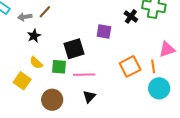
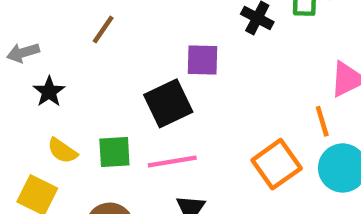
brown line: (45, 12) -> (103, 29), moved
black square: (74, 49) -> (168, 103), moved
orange square: (130, 66) -> (277, 164), moved

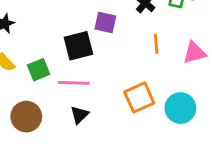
orange line: (322, 121) -> (156, 44), moved
green square: (114, 152) -> (39, 70), turned -30

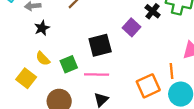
purple square: (105, 23) -> (131, 27), moved, turned 30
orange line: (156, 44) -> (171, 71), moved

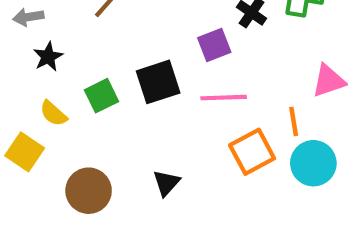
purple square: (131, 27) -> (214, 45), turned 30
green square: (69, 64) -> (101, 96), moved
pink line: (97, 75) -> (224, 98), moved

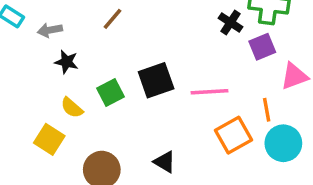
purple square: (214, 45) -> (262, 47), moved
black star: (48, 57) -> (67, 62), turned -30
black triangle: (166, 183) -> (165, 162), turned -40

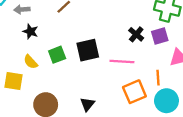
black cross: (230, 23) -> (136, 34), moved
yellow square: (49, 139) -> (13, 81), turned -30
black triangle: (165, 162) -> (87, 104), turned 32

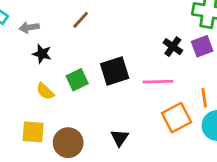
yellow square: (13, 81) -> (33, 132), moved

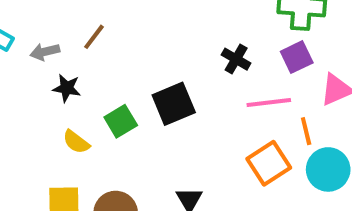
brown line: (81, 20) -> (94, 37), moved
black cross: (173, 47) -> (236, 59), moved
pink line: (158, 82) -> (269, 102), moved

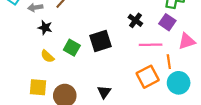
purple square: (297, 57) -> (167, 22), turned -35
green square: (121, 121) -> (72, 48), turned -35

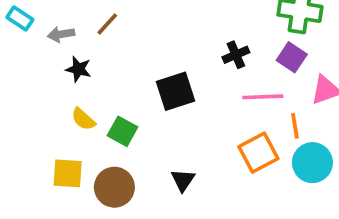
black cross: (135, 20) -> (236, 55), turned 32
green square: (72, 48) -> (122, 131), moved

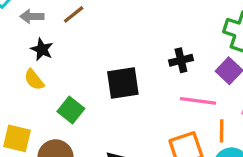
yellow semicircle: (83, 119) -> (34, 80), moved

